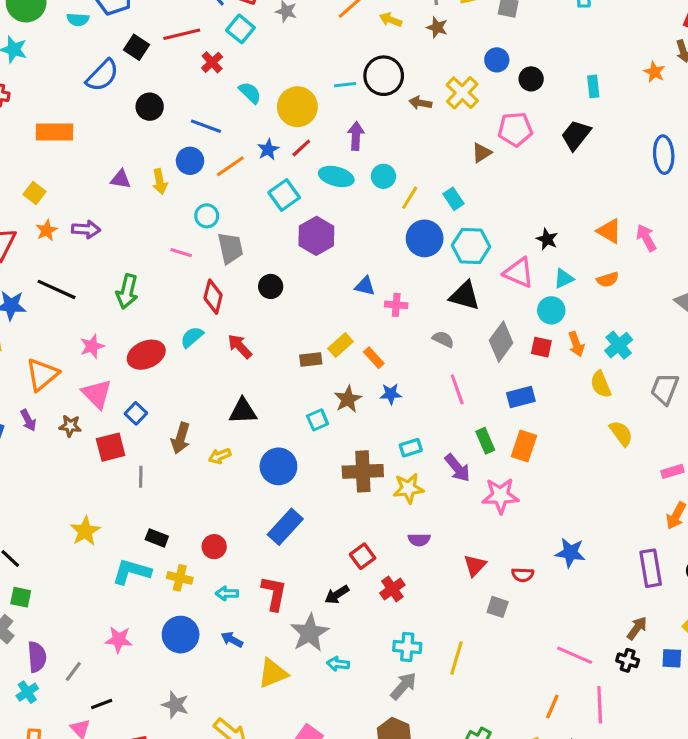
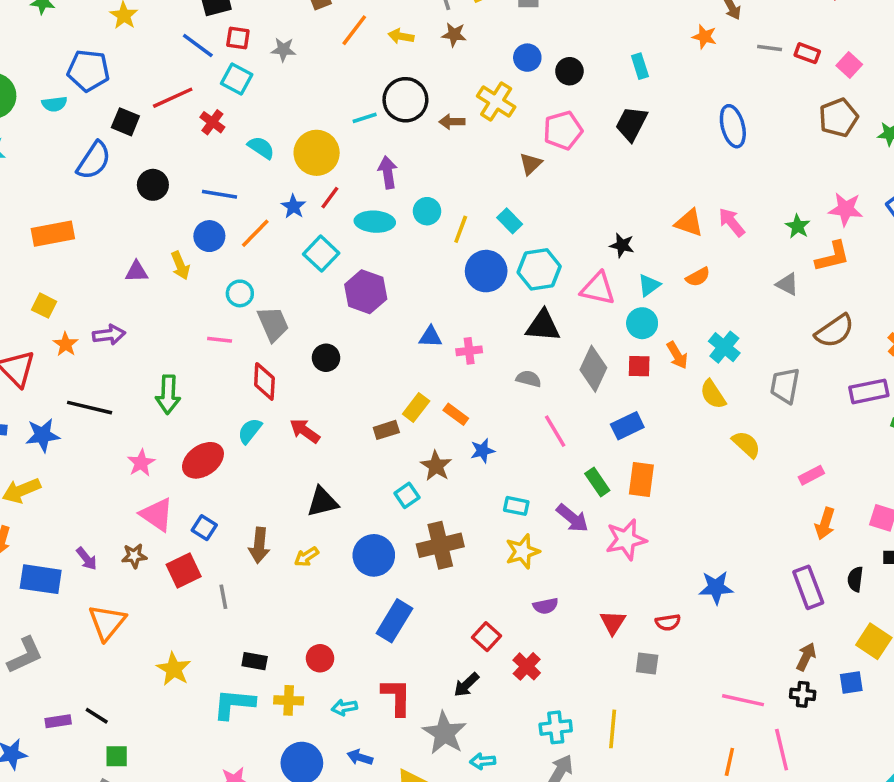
orange triangle: (42, 374) -> (107, 622), moved
cyan rectangle: (411, 448) -> (516, 506), turned 40
brown cross: (363, 471) -> (440, 545), moved

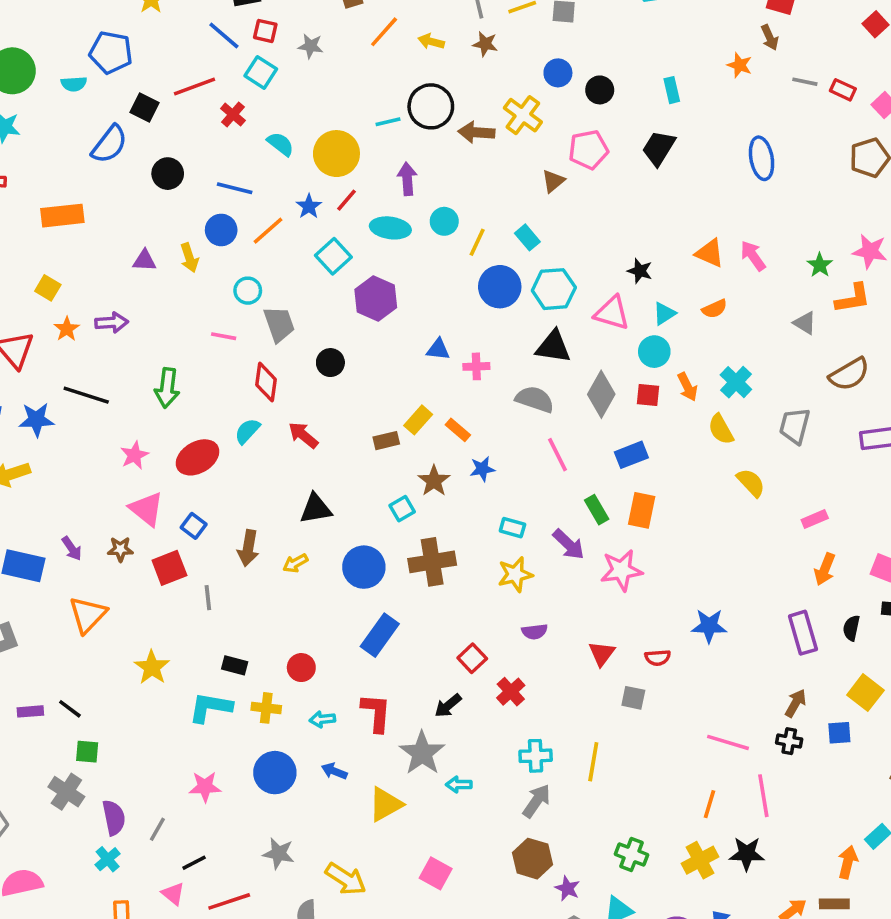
brown arrow: (452, 122) -> (476, 132), size x1.4
gray semicircle: (529, 379) -> (535, 399), size x1.5

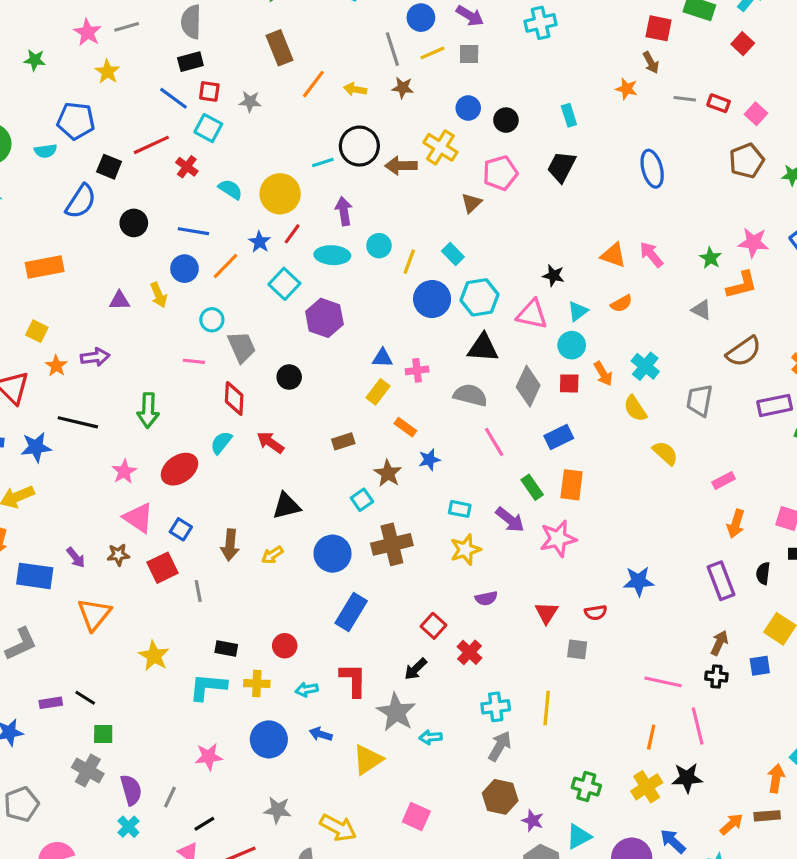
yellow rectangle: (418, 420) -> (378, 392), moved

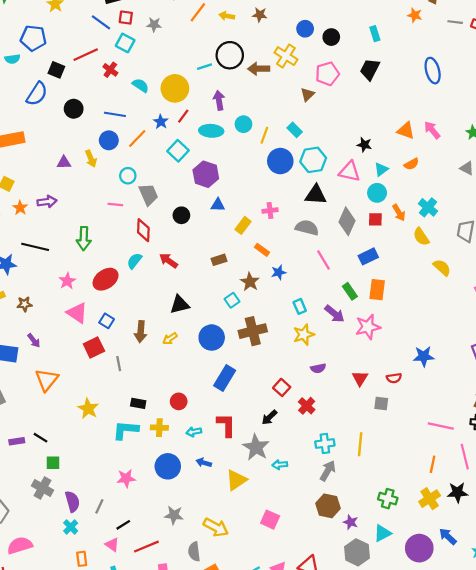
blue triangle: (382, 358) -> (218, 205), moved
cyan rectangle: (460, 509) -> (300, 306), turned 56
brown star: (118, 555) -> (25, 304), moved

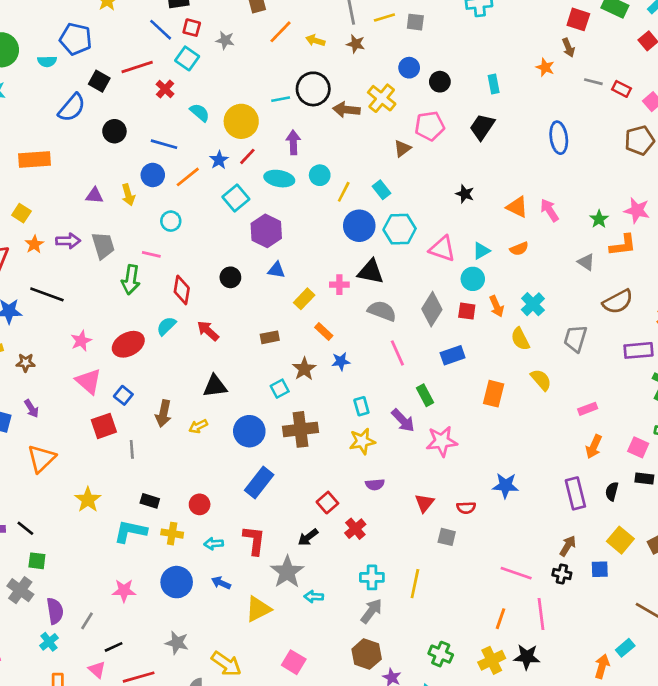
black star: (364, 145) -> (465, 194), moved
gray trapezoid: (148, 194) -> (103, 245), moved
black triangle: (316, 195) -> (371, 272), moved
green arrow: (84, 239) -> (131, 280), moved
orange rectangle: (377, 290) -> (494, 394), moved

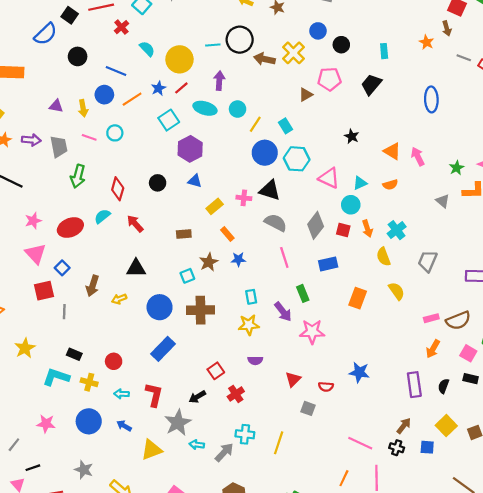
pink line: (151, 254) -> (89, 137), moved
brown semicircle: (618, 302) -> (458, 320), moved
gray arrow: (371, 611) -> (224, 452), moved

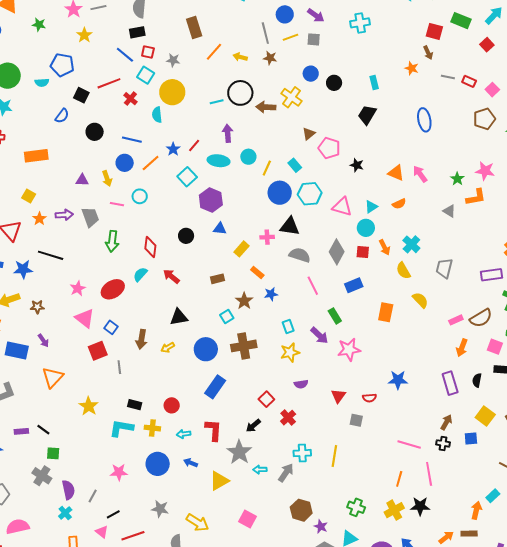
blue semicircle: (46, 34) -> (62, 116), size x0.7
cyan semicircle: (147, 49) -> (157, 115), turned -133
yellow circle: (179, 59) -> (172, 92), moved
pink pentagon: (329, 79) -> (329, 148), moved, turned 30

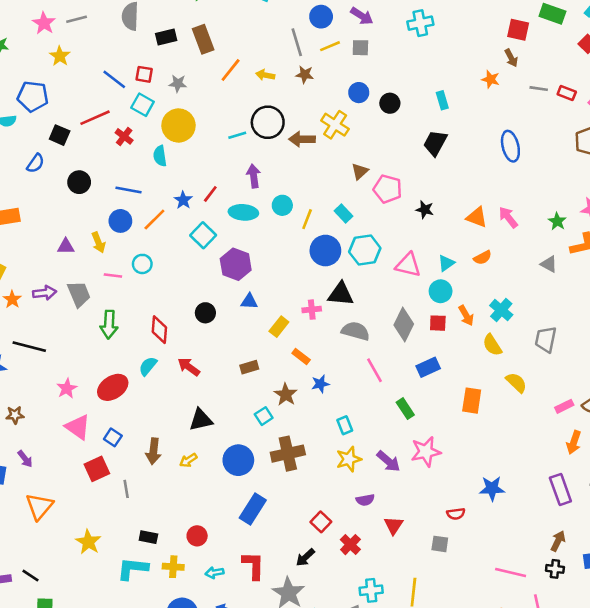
black rectangle: (137, 32) -> (166, 37), moved
purple arrow: (319, 335) -> (388, 461), moved
red triangle: (338, 396) -> (394, 525), moved

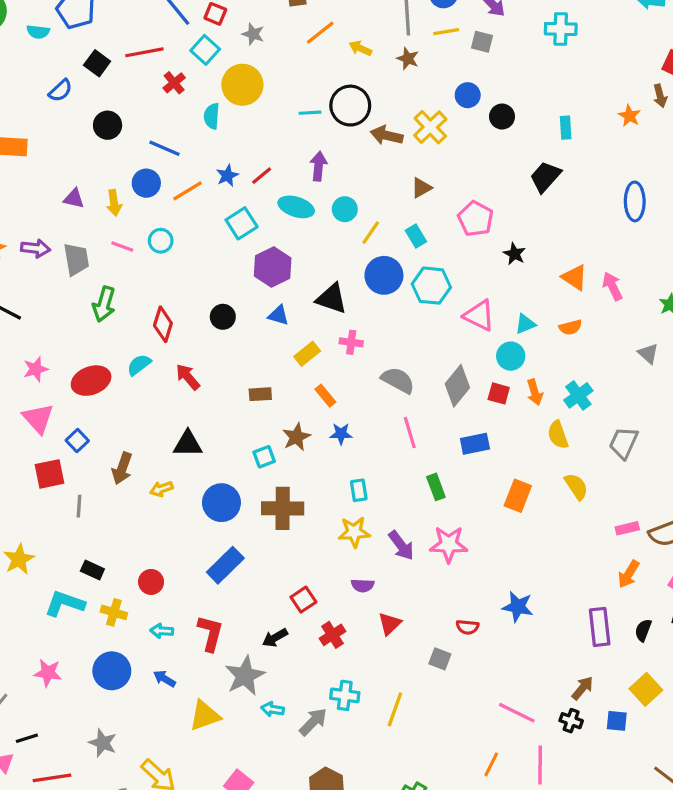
brown triangle: (360, 171) -> (421, 188), moved
black triangle: (341, 294) -> (332, 299), moved

